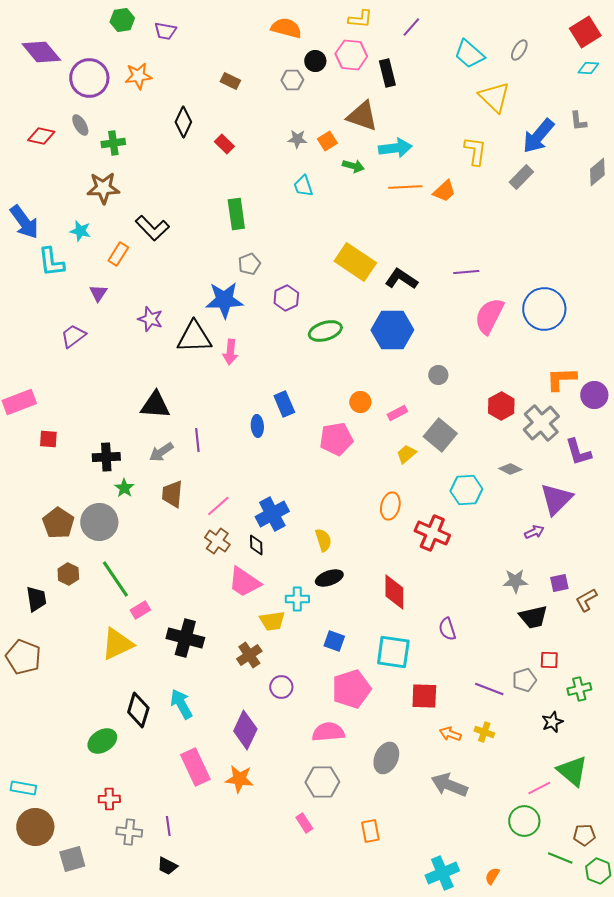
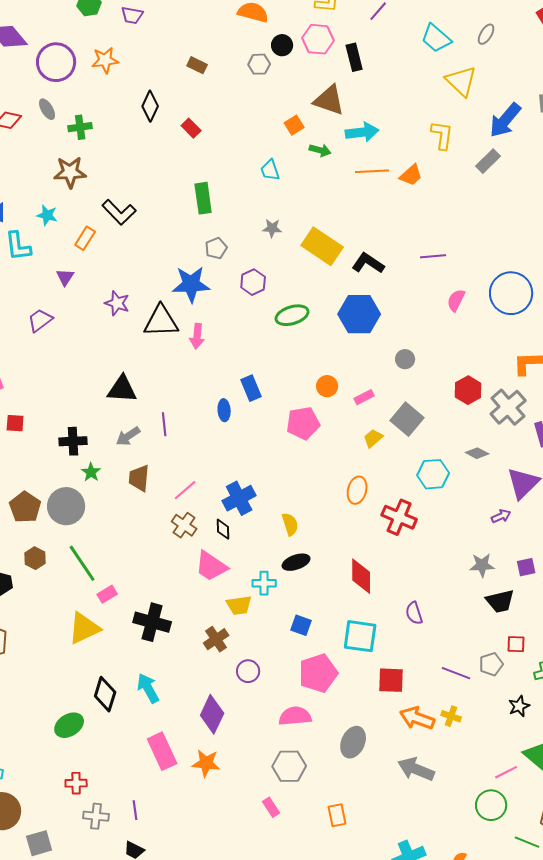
gray star: (297, 139) -> (272, 228), moved
pink semicircle: (489, 316) -> (456, 300), size x0.6
orange arrow: (450, 734) -> (417, 718), size x1.6

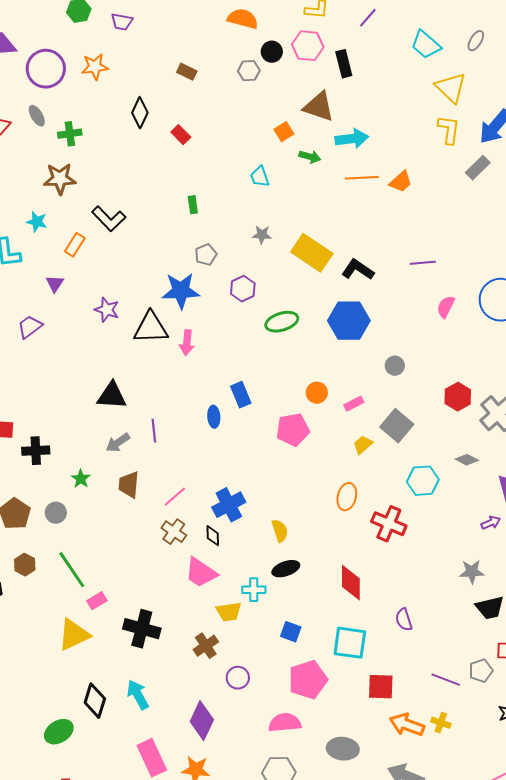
yellow L-shape: (442, 135) -> (449, 130), moved
green rectangle: (203, 198) -> (193, 205), size x0.6
black cross: (73, 441) -> (36, 451), moved
gray circle: (66, 506) -> (56, 513), size x0.6
gray ellipse: (353, 742) -> (343, 749), turned 72

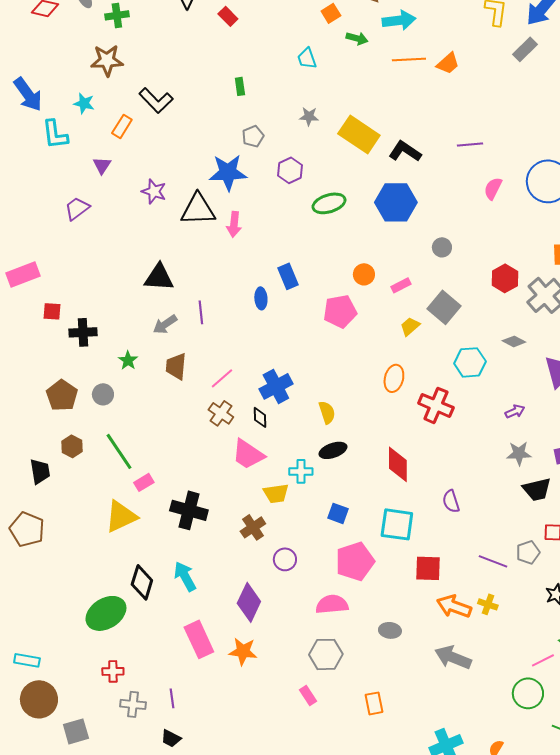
purple arrow: (491, 523) -> (515, 411), moved
green ellipse: (59, 732) -> (106, 613), size x1.4
gray ellipse: (343, 749) -> (390, 630), size x0.7

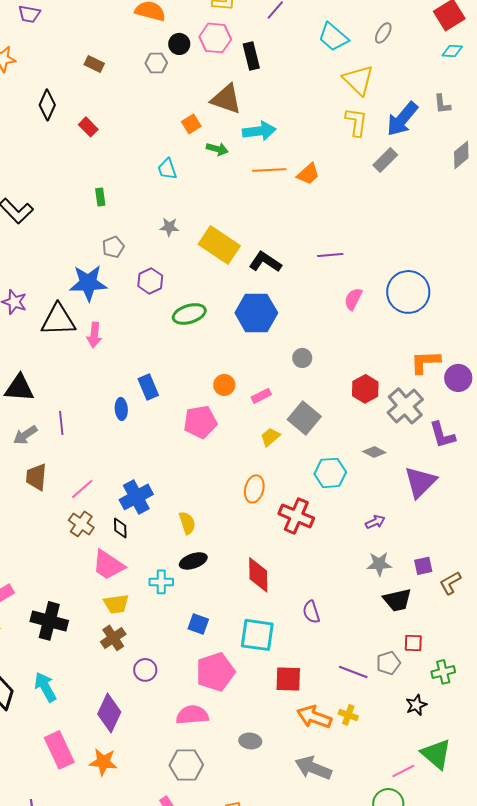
yellow trapezoid: (276, 493) -> (116, 604), moved

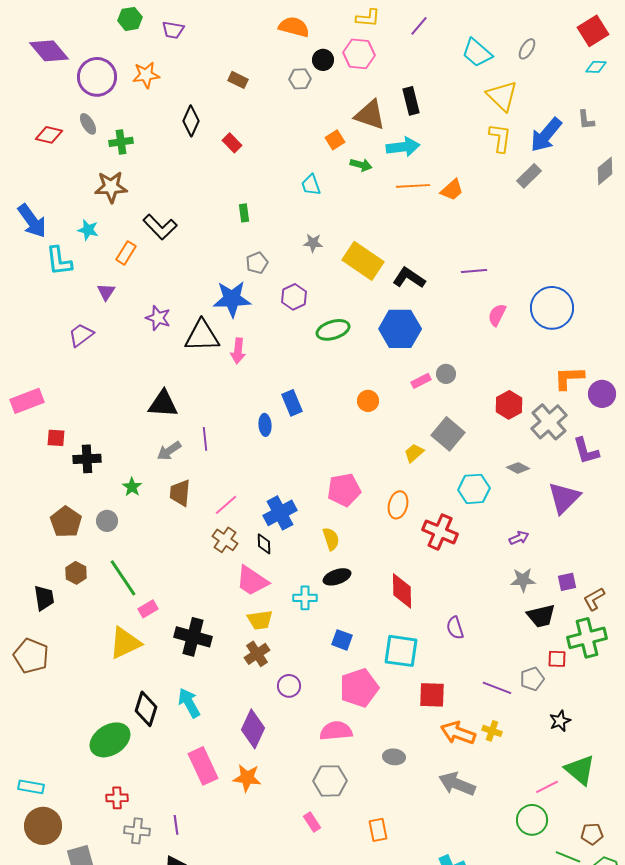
black rectangle: (251, 56) -> (411, 101), moved
pink rectangle: (261, 396) -> (421, 381), moved
pink pentagon: (200, 422) -> (344, 490), moved
green cross: (443, 672) -> (587, 638), moved, size x1.6

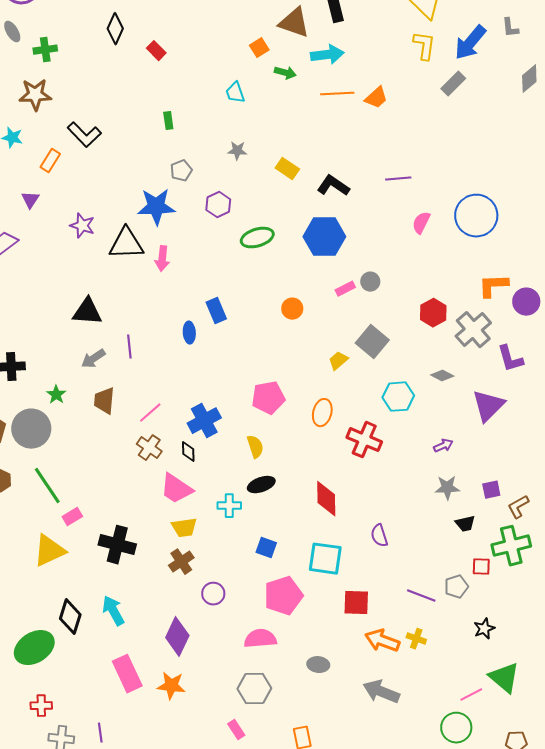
yellow rectangle: (363, 261) -> (287, 169), size x0.6
gray circle: (107, 521) -> (31, 429), size x1.8
black trapezoid: (541, 616) -> (465, 524), size x0.7

